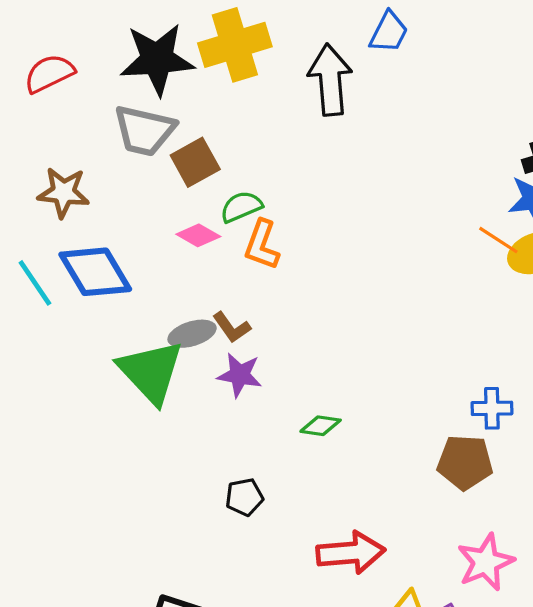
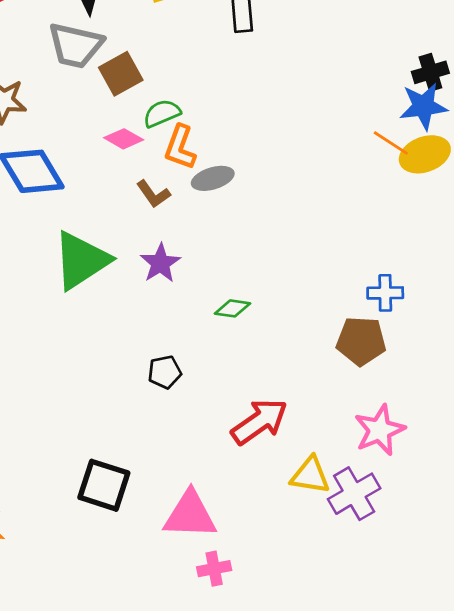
brown L-shape: (232, 327) -> (153, 194), moved
gray ellipse: (192, 334) -> (213, 178), moved
green triangle: (151, 372) -> (81, 260), turned 40
purple star: (240, 375) -> (160, 263), turned 30
red arrow: (351, 553) -> (259, 422), turned -30

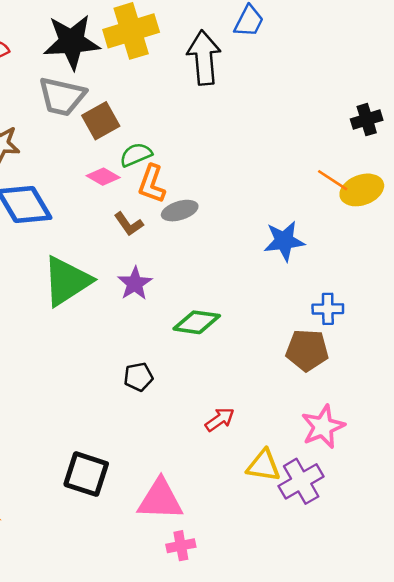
blue star: (423, 106) -> (284, 241), moved
green diamond: (233, 308) -> (197, 322), size x1.5
red arrow: (259, 422) -> (220, 419), size x0.6

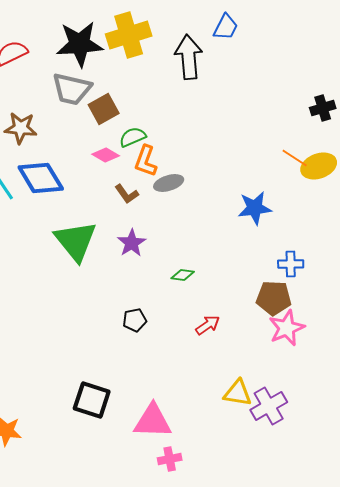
green triangle: (67, 281) -> (76, 241), turned -36
green diamond: (197, 322) -> (183, 275), size x0.6
red arrow: (220, 419) -> (208, 325), moved
pink star: (323, 427) -> (287, 328), moved

